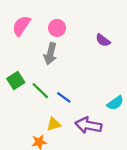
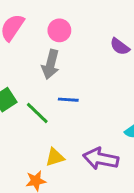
blue line: (64, 97) -> (68, 100), moved, turned -32

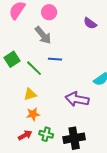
gray arrow: (51, 64) -> (43, 35), turned -54
yellow triangle: (55, 157) -> (30, 94), moved

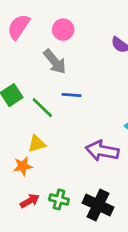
orange star: (33, 114) -> (23, 166), moved
black cross: (74, 138) -> (98, 205), turned 35

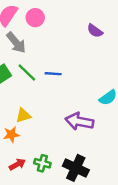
pink circle: (63, 30) -> (35, 18), moved
gray arrow: (55, 62) -> (16, 43), moved
green line: (42, 108) -> (27, 73), moved

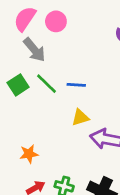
yellow triangle: (23, 115) -> (80, 117), moved

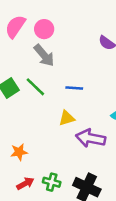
gray arrow: (34, 50) -> (44, 55), moved
blue line: (76, 85) -> (74, 88), moved

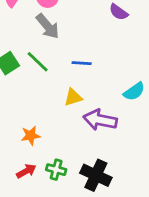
orange star: (19, 152) -> (31, 136), moved

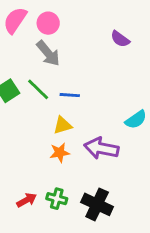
blue line: (82, 63) -> (70, 95), moved
yellow triangle: (73, 97) -> (63, 125), moved
orange star: (31, 136) -> (60, 153), moved

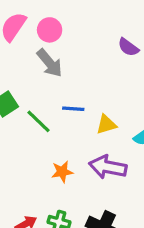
green line: (38, 89) -> (39, 121), moved
yellow triangle: (63, 125) -> (106, 124), moved

